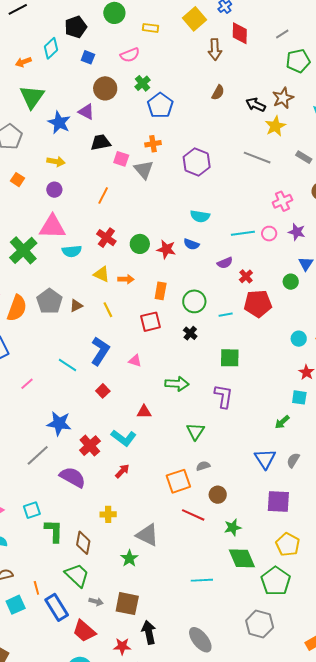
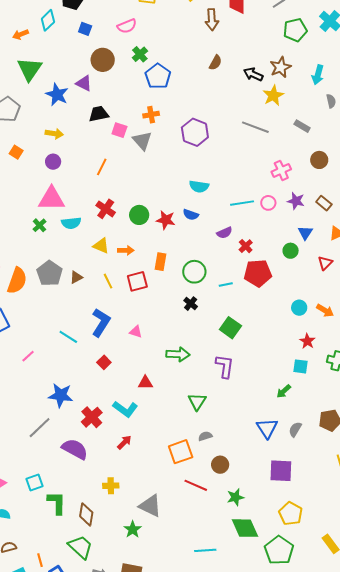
green cross: (23, 250) -> (40, 225), moved, size x0.5
red square: (151, 322) -> (137, 281), moved
green square: (230, 358) -> (230, 328), turned 35

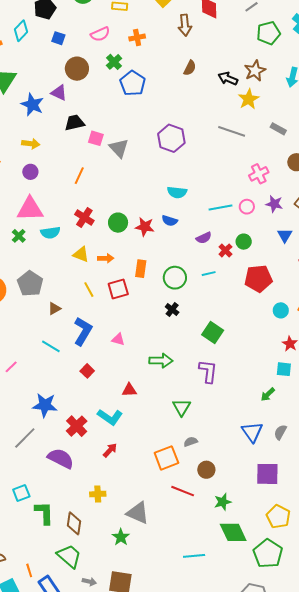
orange cross: (151, 115) -> (137, 37), moved
green circle: (291, 251) -> (244, 242), moved
red pentagon: (258, 273) -> (258, 279), moved
brown triangle: (76, 277) -> (54, 309), moved
cyan line: (226, 285) -> (209, 274), moved

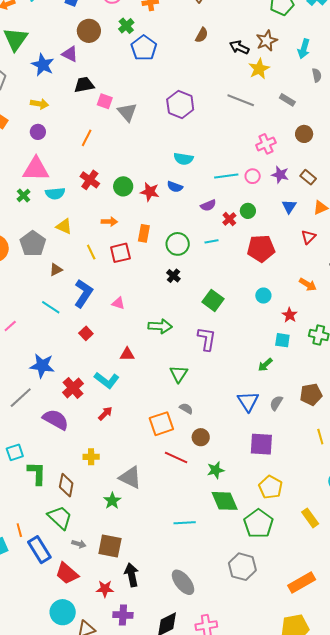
yellow triangle: (81, 254) -> (64, 226), moved
cyan circle: (281, 310) -> (263, 296), moved
gray semicircle: (191, 442) -> (186, 409), turned 48

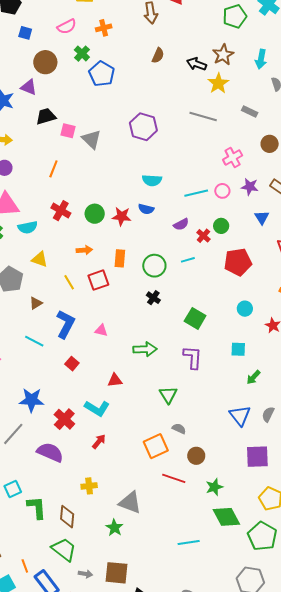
cyan square: (282, 340) -> (238, 349), moved

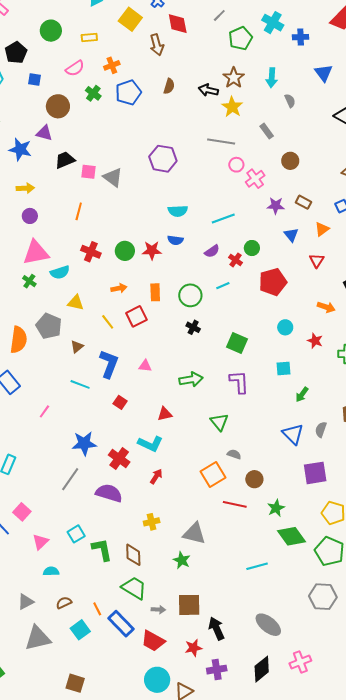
blue pentagon: (102, 74) -> (128, 92), moved, turned 30
gray rectangle: (250, 111) -> (267, 131), turned 35
pink circle: (222, 191) -> (236, 165), moved

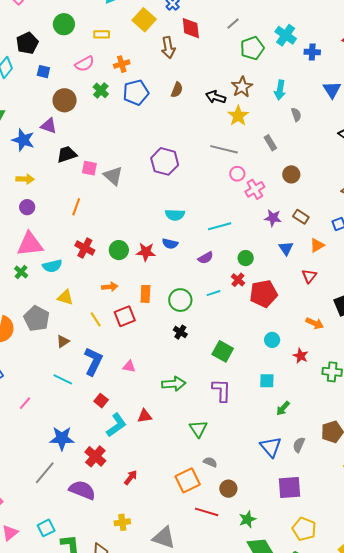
red cross: (236, 260) -> (238, 280), moved
cyan L-shape: (150, 444) -> (116, 425), moved, turned -65

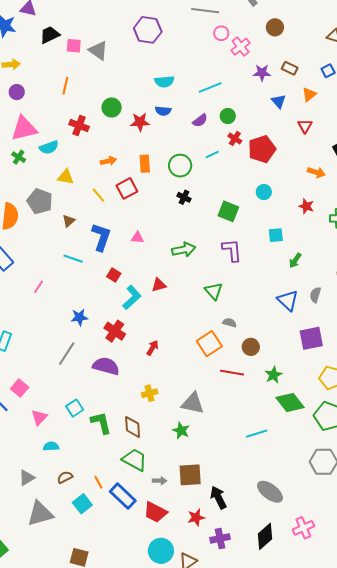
green circle: (119, 250) -> (112, 107), moved
green circle: (246, 258) -> (228, 116), moved
cyan circle: (272, 340) -> (264, 192), moved
blue star: (62, 438) -> (79, 317), size x0.7

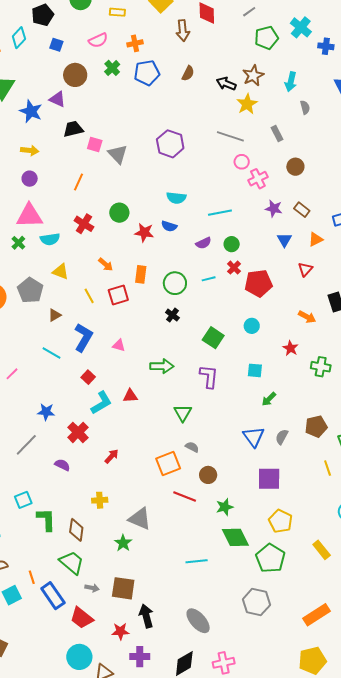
orange arrow: (108, 161) -> (106, 264), turned 42
purple semicircle: (106, 366) -> (62, 465), size x0.6

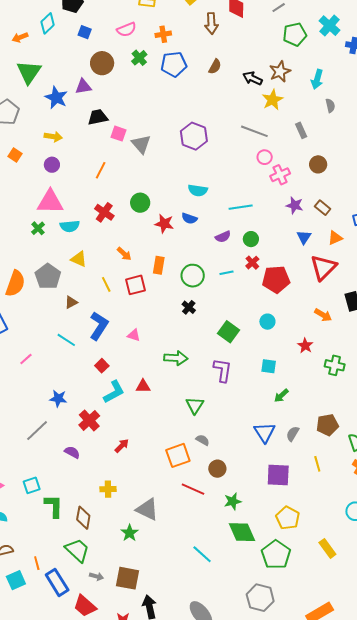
purple triangle: (57, 99) -> (83, 87), turned -36
red triangle: (305, 269) -> (323, 267), size x1.8
yellow line: (328, 468) -> (317, 464), moved
cyan line: (197, 561) -> (202, 554), turned 45

